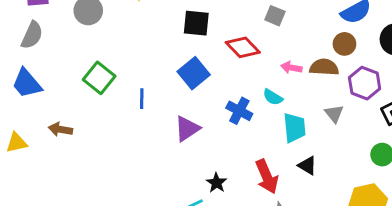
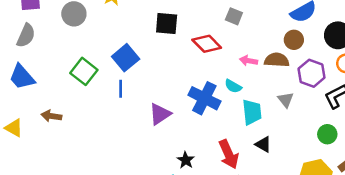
blue square: (194, 73) -> (126, 58), moved
blue cross: (239, 111) -> (204, 98), size x1.4
yellow triangle: (17, 143) -> (14, 128), turned 42

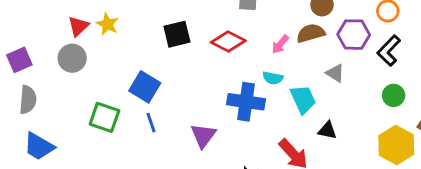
pink arrow: (249, 61) -> (280, 44), turned -42

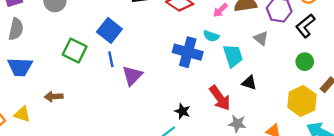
purple triangle: (203, 136) -> (132, 76), moved
blue trapezoid: (39, 146) -> (20, 67), turned -35

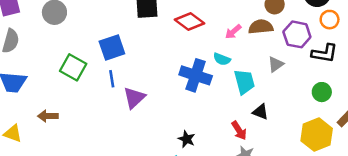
black L-shape: (305, 26) -> (324, 53), turned -135
blue square: (109, 30) -> (112, 48), turned 30
gray triangle: (261, 38) -> (276, 64), turned 42
red arrow: (220, 98) -> (239, 130), moved, size x0.7

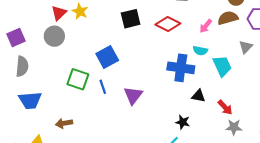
blue line: (112, 79) -> (103, 87), moved
black triangle: (260, 112) -> (198, 96), moved

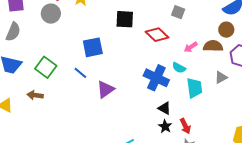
green square: (78, 79) -> (46, 67), moved
blue line: (103, 87) -> (80, 73), turned -48
black star: (183, 122) -> (165, 126), moved

